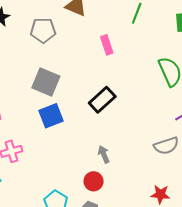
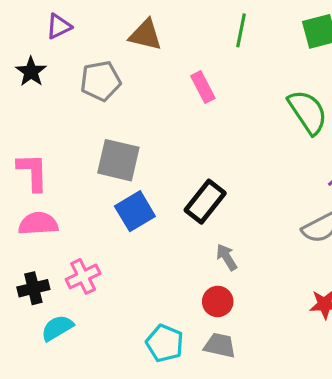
black rectangle: (102, 100) -> (205, 202), moved

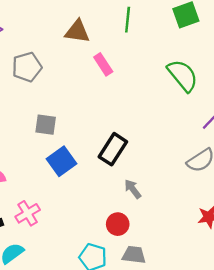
brown triangle: (145, 35) -> (77, 32), moved
gray square: (118, 160) -> (46, 125), size x0.7
red circle: (218, 301) -> (118, 224), moved

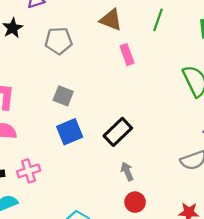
red circle: (118, 224) -> (135, 202), moved

